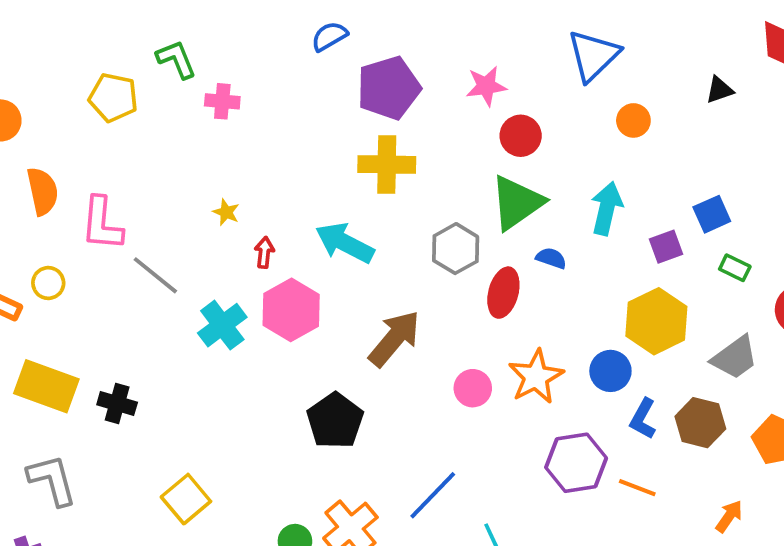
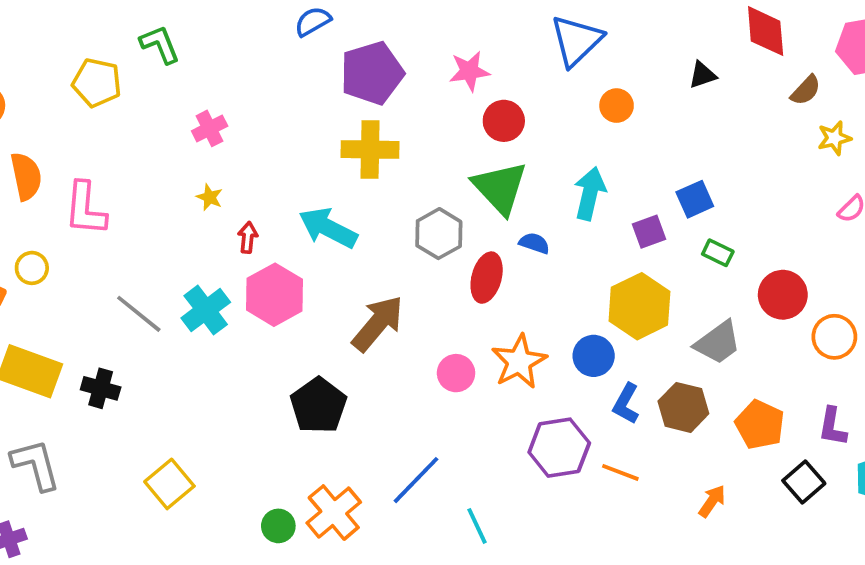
pink cross: (222, 101) -> (210, 128), moved, turned -32
green triangle: (517, 203) -> (500, 188), turned -38
gray line: (155, 275) -> (139, 314), moved

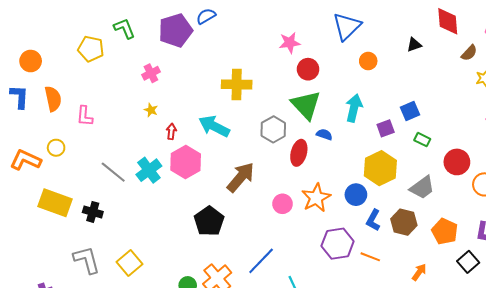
purple pentagon: (372, 73) -> (175, 30), moved
pink L-shape: (85, 209) -> (85, 116), size x0.7
gray L-shape: (36, 465) -> (87, 260), moved

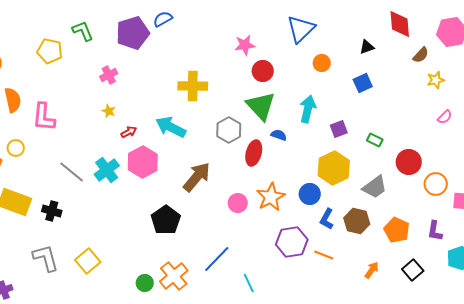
blue square: (410, 111) -> (363, 83), moved
pink L-shape: (85, 116) -> (44, 117), size x1.4
red arrow: (171, 131) -> (129, 132), turned 56
black square: (468, 262) -> (413, 270), moved

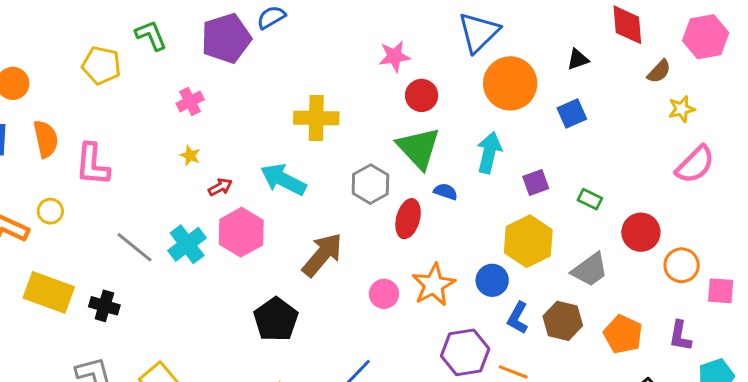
orange circle: (322, 63) -> (510, 83), size x2.0
pink semicircle: (445, 117) -> (695, 165), size x1.8

